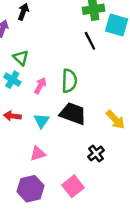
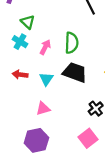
pink square: (73, 186) -> (88, 138), moved

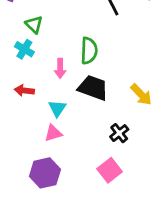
pink arrow: (45, 47) -> (60, 68), moved, turned 152
cyan triangle: (46, 79) -> (57, 108), moved

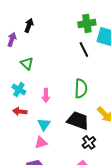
cyan cross: (24, 49) -> (19, 89), moved
green semicircle: (89, 51) -> (81, 88), moved
black trapezoid: (93, 88) -> (78, 120), moved

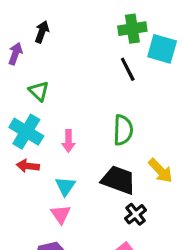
cyan cross: (19, 89) -> (26, 132), size x1.5
pink triangle: (41, 142) -> (61, 214), turned -48

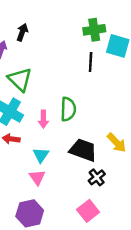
black line: (128, 69) -> (91, 62), turned 30
green triangle: (39, 91) -> (20, 79), size x1.5
green semicircle: (123, 130) -> (68, 109), moved

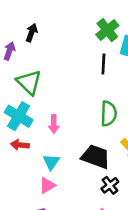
green cross: (94, 30) -> (107, 30), turned -30
green semicircle: (68, 109) -> (109, 114), moved
pink triangle: (37, 177) -> (47, 185), turned 35

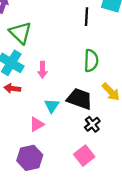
cyan triangle: (51, 162) -> (52, 106), moved

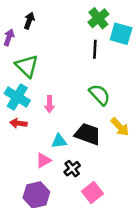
green semicircle: (91, 61) -> (100, 95), turned -45
cyan triangle: (52, 106) -> (59, 141), turned 49
black cross: (92, 124) -> (72, 169), moved

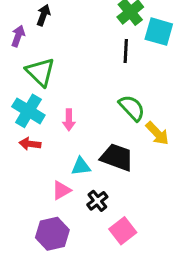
yellow arrow: (120, 127) -> (157, 133), moved

